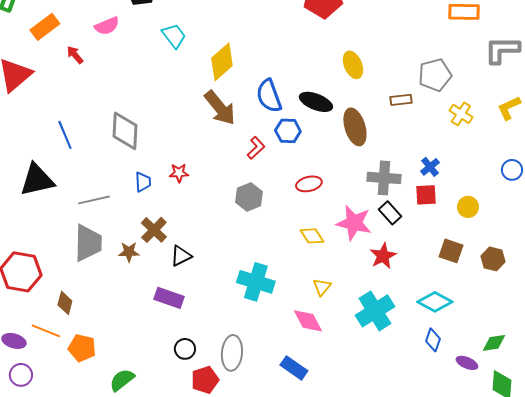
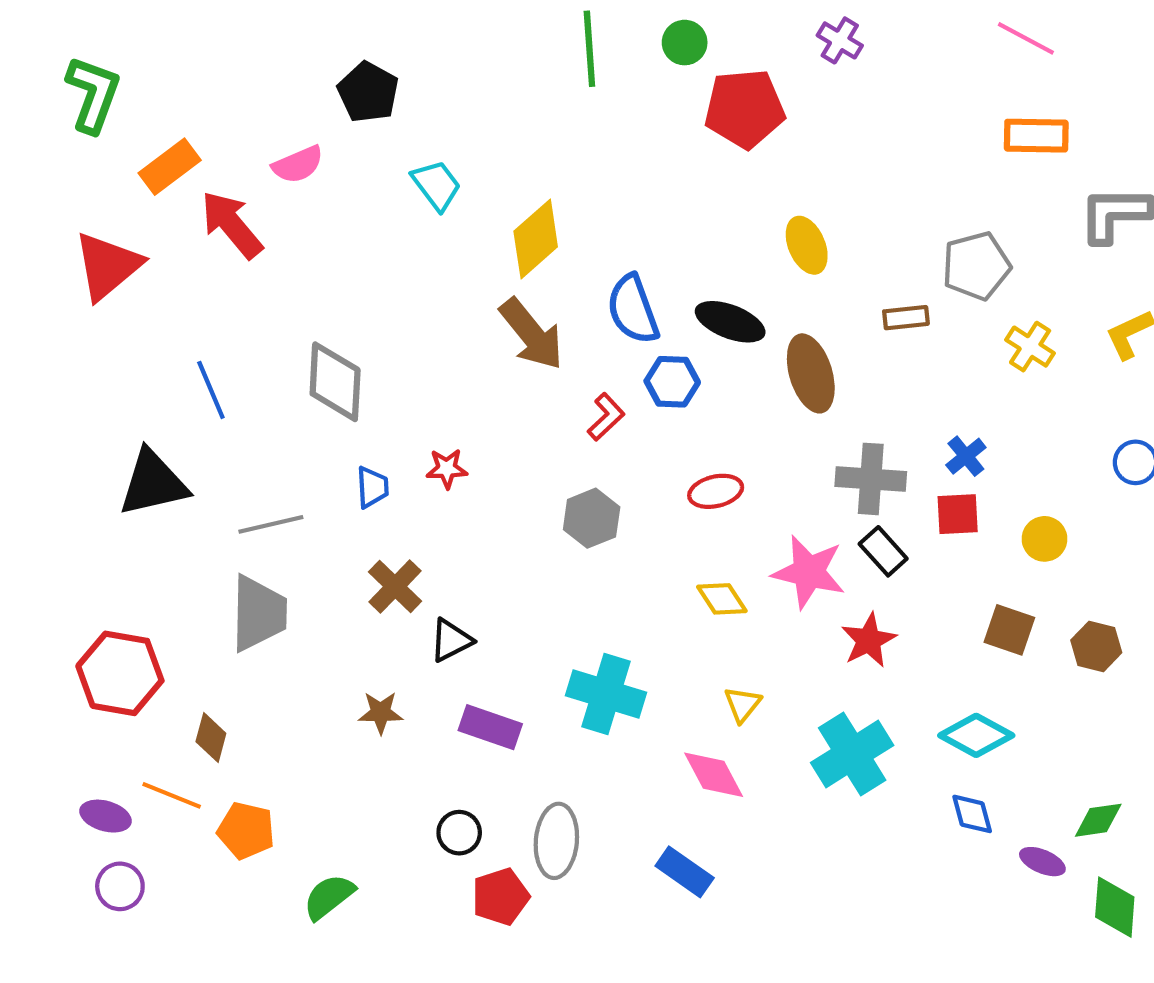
red arrow: (75, 55) -> (232, 225), size x1.8
brown star: (129, 252) -> (381, 713), moved
purple rectangle: (169, 298) -> (490, 727), moved
blue diamond: (433, 340) -> (972, 814), turned -35

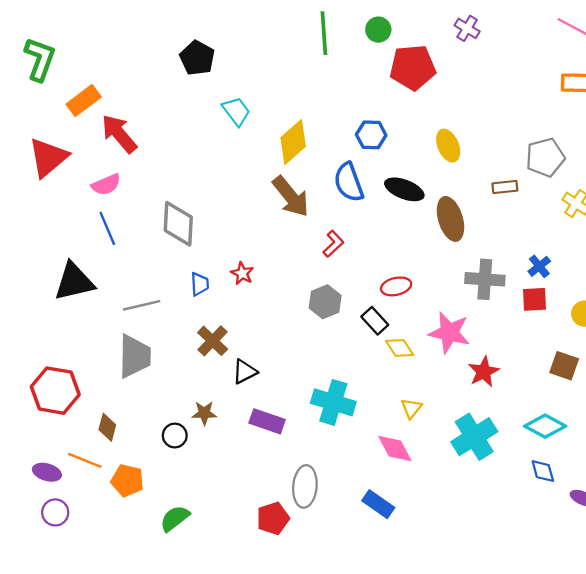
pink semicircle: (298, 165) -> (106, 185), moved
blue hexagon: (672, 382) -> (371, 135), moved
red star: (447, 469) -> (242, 273), turned 30
black rectangle: (883, 551) -> (375, 321), moved
black circle: (459, 833) -> (175, 436), moved

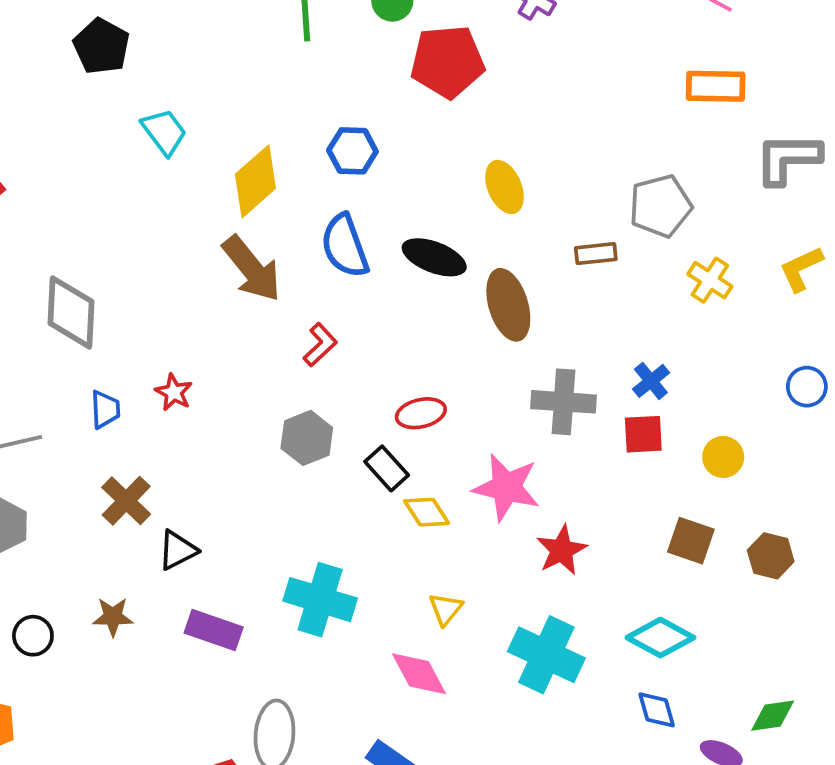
blue hexagon: (371, 135) -> (352, 151), moved
black circle: (175, 436) -> (33, 636), moved
cyan cross: (474, 437) -> (546, 655), turned -33

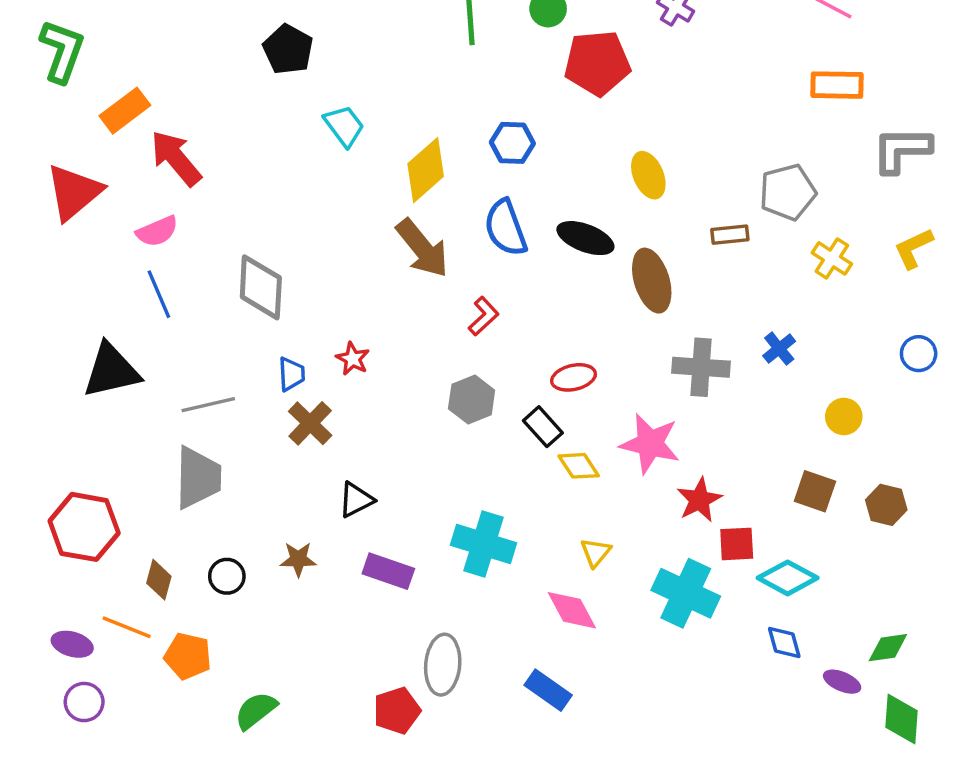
red square: (643, 434) -> (737, 544), moved
brown cross: (126, 501) -> (310, 423), moved

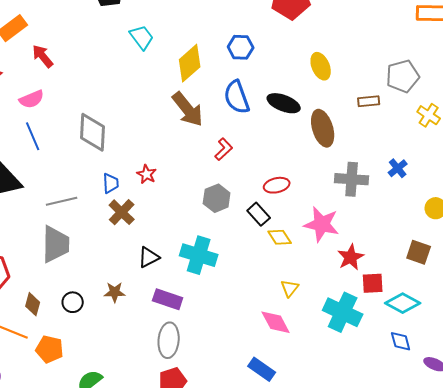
red arrow: (176, 158) -> (43, 56), size x0.7
cyan cross: (483, 544) -> (199, 255), moved
gray ellipse: (443, 665) -> (169, 340), moved

